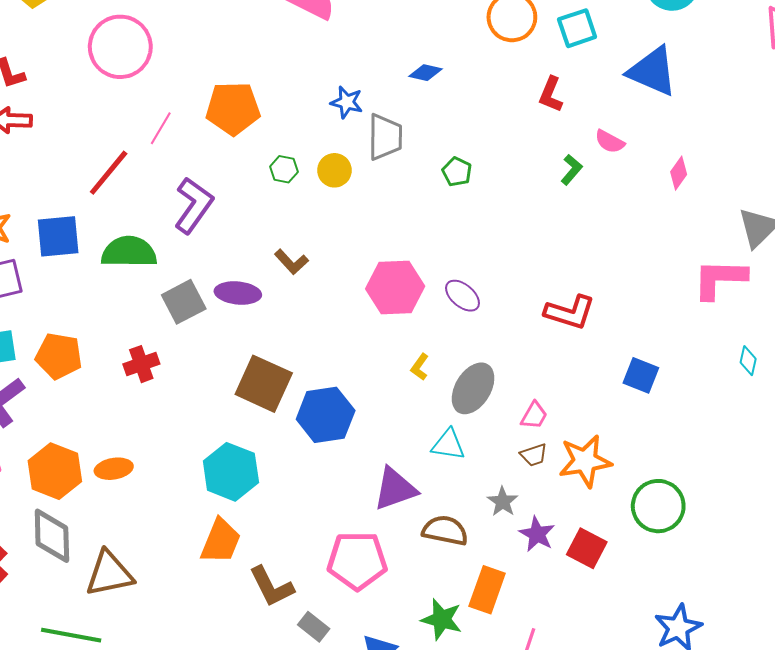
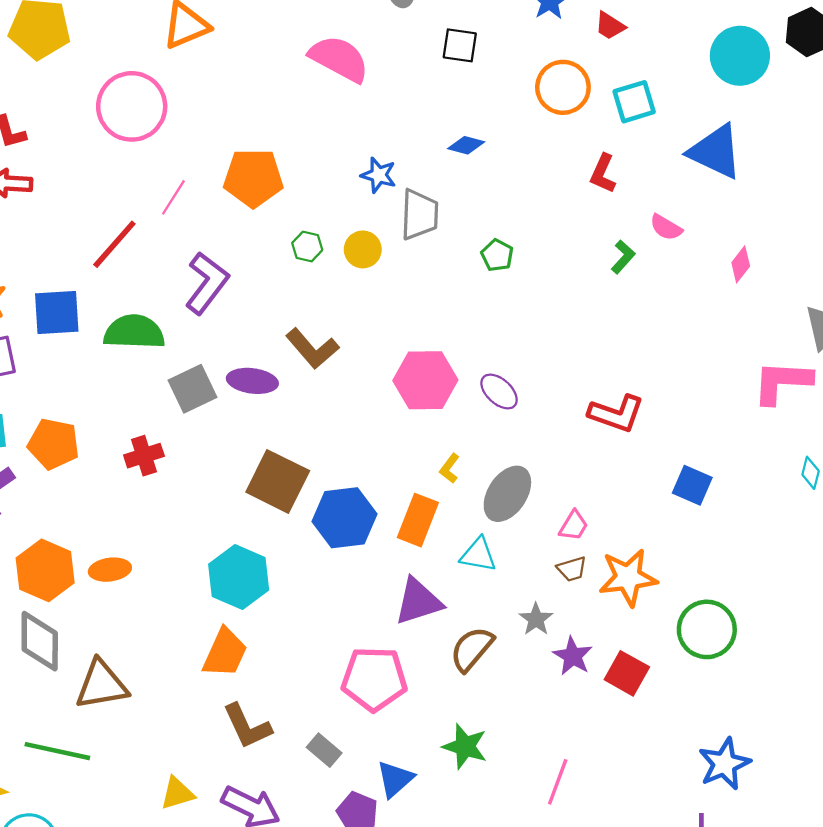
brown L-shape: (291, 262) -> (312, 349), size x1.4
brown semicircle: (445, 530) -> (472, 649), turned -63
brown L-shape: (272, 587) -> (247, 726), moved
orange rectangle: (487, 590) -> (418, 520), moved

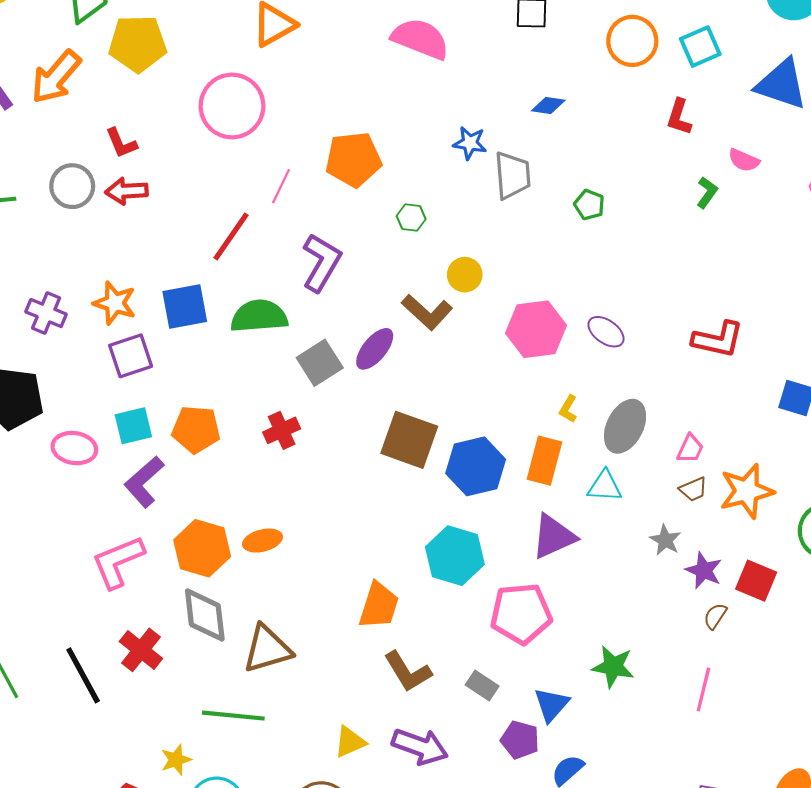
yellow circle: (363, 249) -> (465, 275), moved
purple ellipse: (252, 381) -> (375, 349), turned -51
cyan hexagon: (239, 577) -> (455, 556), moved
brown semicircle: (472, 649) -> (715, 616), moved, size x0.6

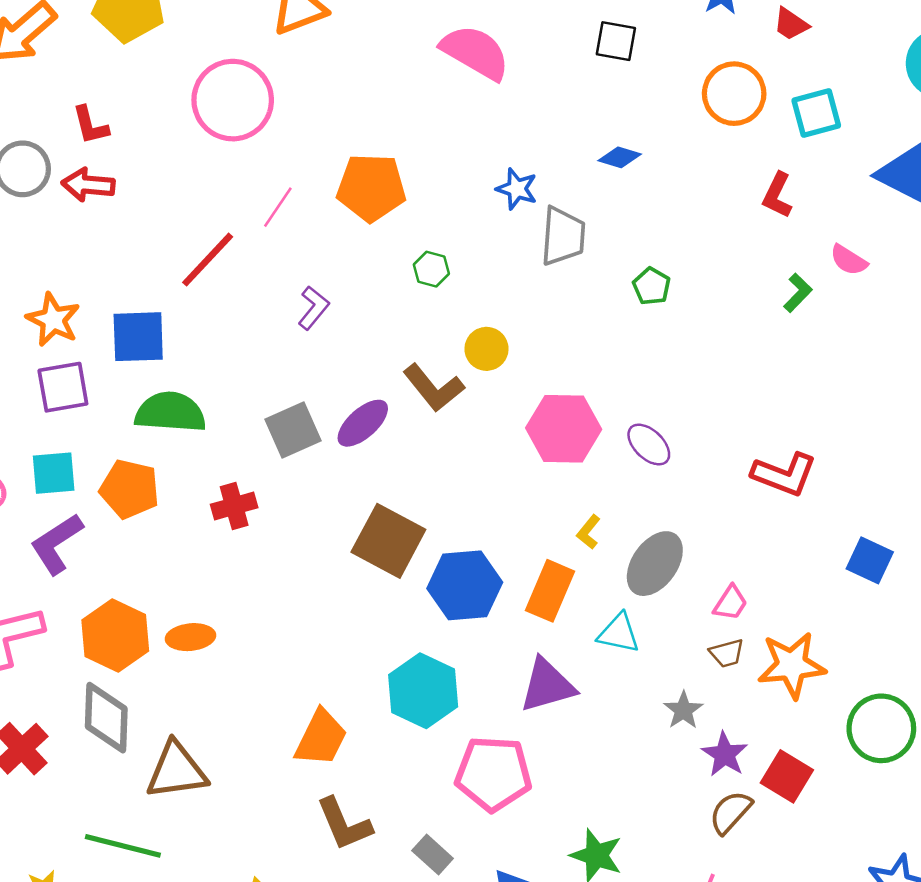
purple L-shape: (321, 262) -> (313, 308), size x0.6
green semicircle: (259, 316) -> (170, 412), moved
brown semicircle: (715, 616) -> (730, 812), size x1.4

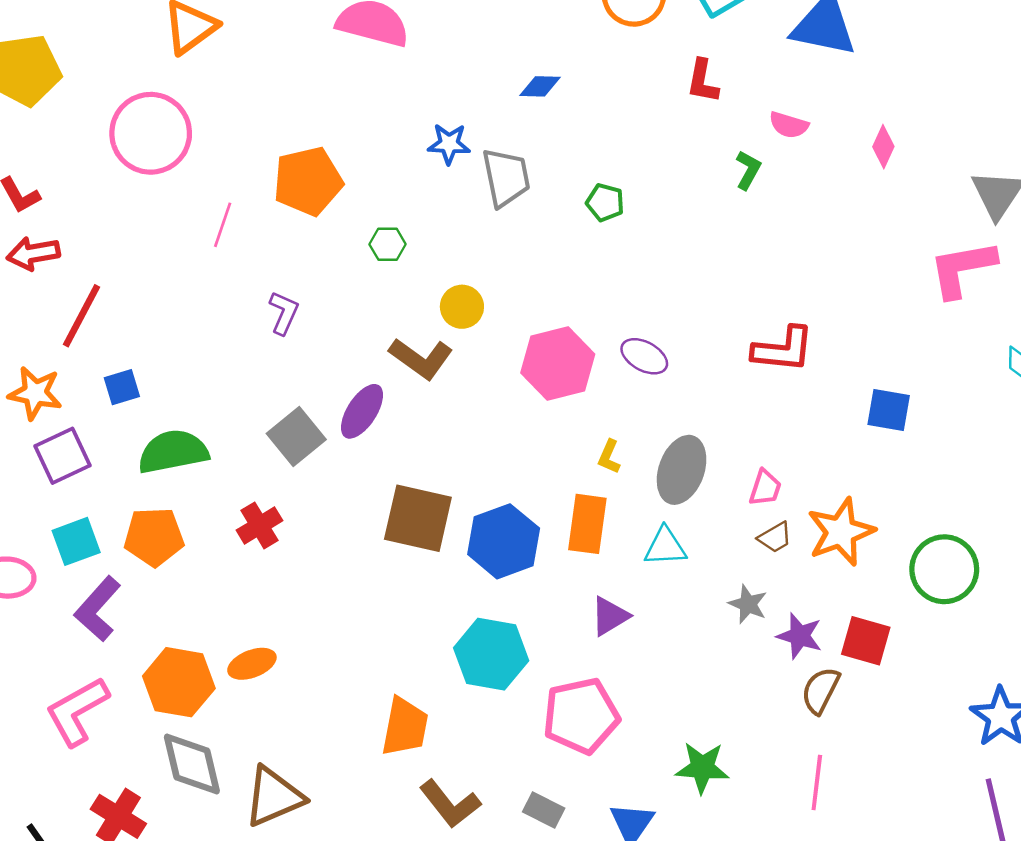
red line: (208, 260) -> (82, 316), moved
blue square: (138, 337) -> (122, 387), size x0.6
purple triangle: (547, 685) -> (610, 616), size x0.7

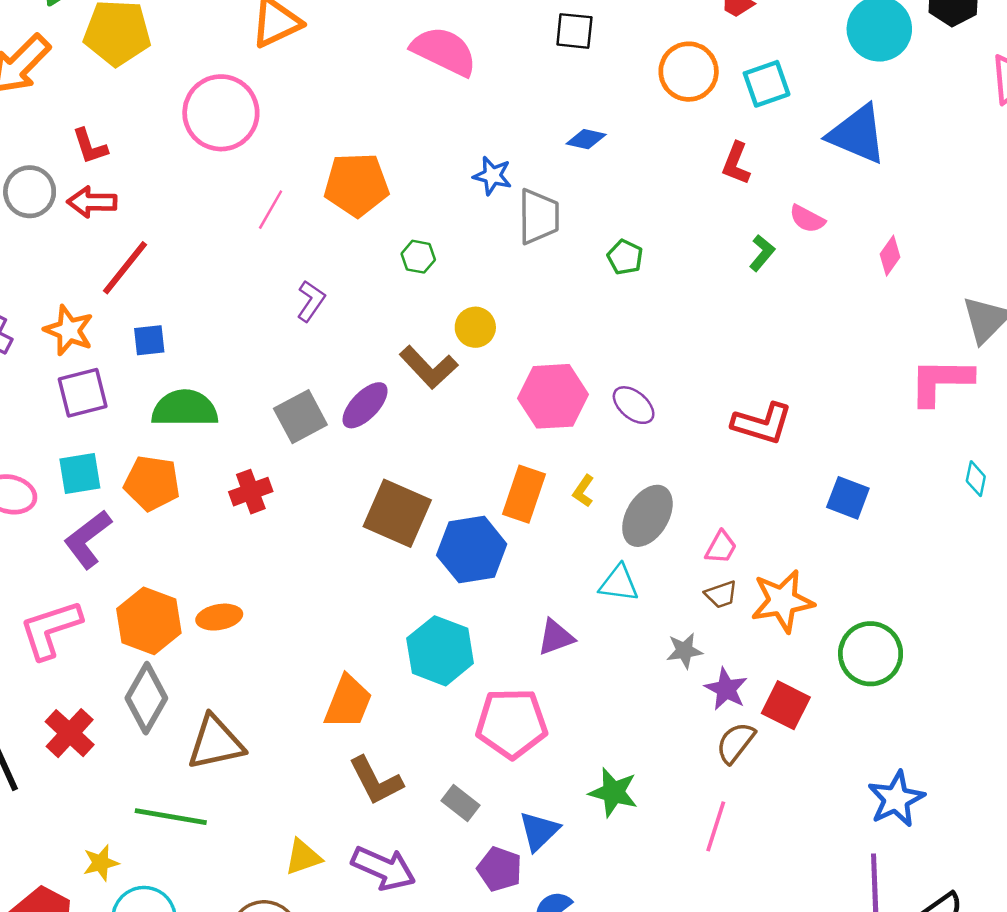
orange rectangle: (587, 524) -> (524, 494), moved
gray star: (748, 604) -> (684, 651), turned 30
gray diamond: (192, 764) -> (146, 698), turned 32

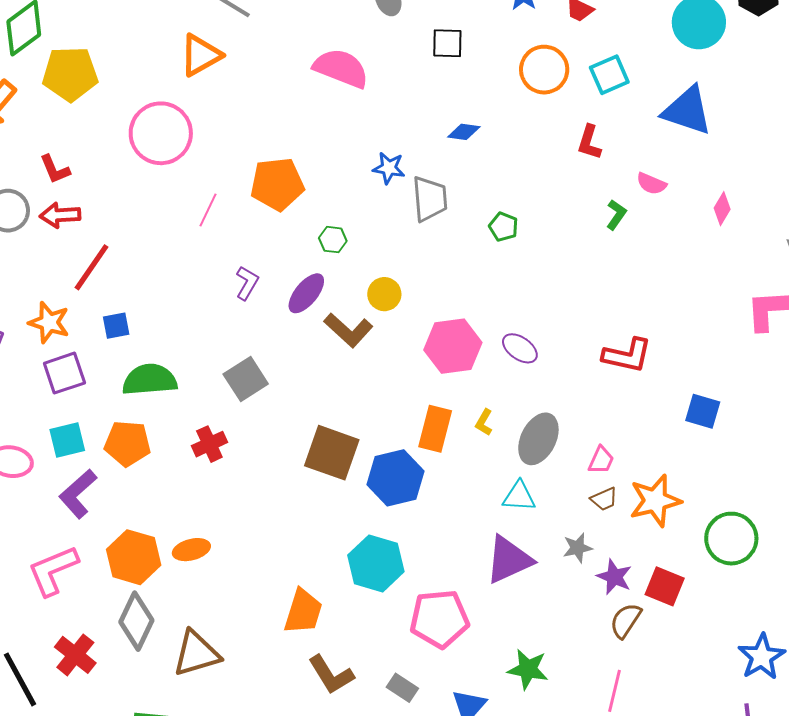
purple ellipse: (365, 405) -> (306, 293), moved
purple triangle: (556, 637) -> (509, 560), moved, size x1.6

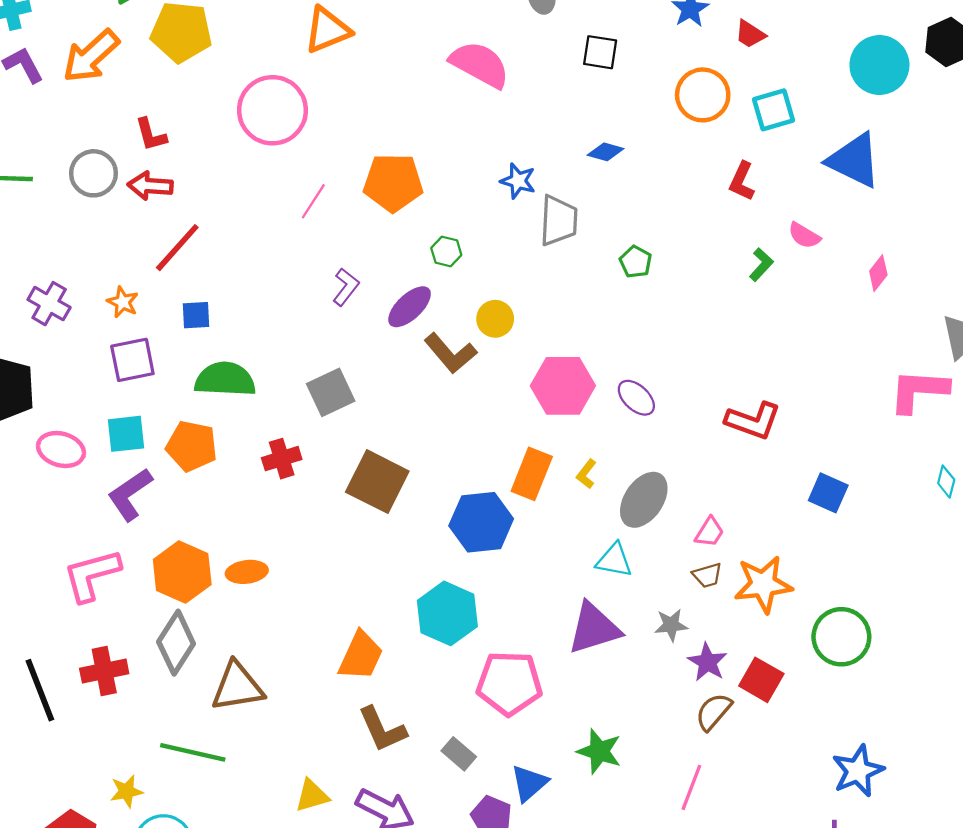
orange star: (49, 322) -> (123, 302), size x0.7
brown square: (332, 453) -> (377, 482), moved
red cross: (75, 655) -> (104, 671), turned 33

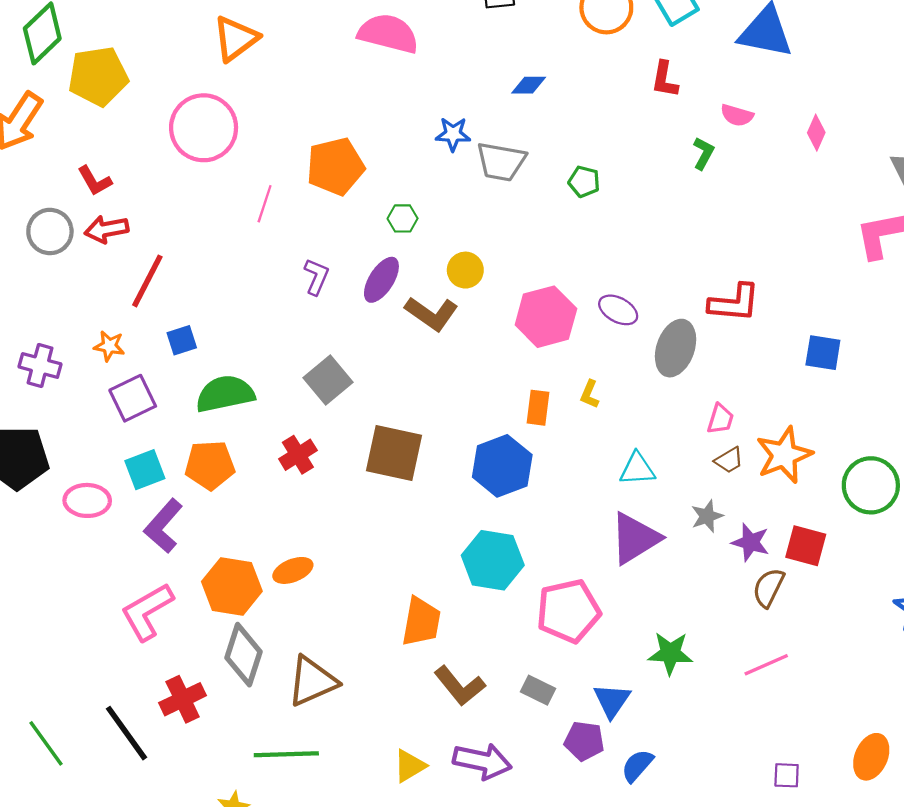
gray trapezoid: (559, 221) -> (501, 162), turned 112
orange rectangle: (532, 474) -> (538, 408), size x0.7
gray ellipse: (644, 500) -> (676, 348), moved
pink line: (691, 787) -> (766, 665), turned 60

